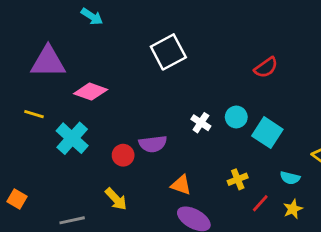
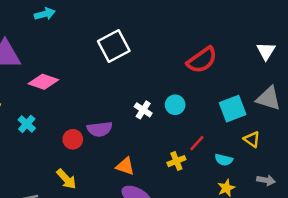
cyan arrow: (92, 17) -> (45, 14), turned -48
red semicircle: (266, 67) -> (202, 60), size x1.4
cyan square: (267, 133) -> (233, 109), moved, turned 36
cyan cross: (72, 138) -> (27, 124), size x0.6
red line: (260, 203) -> (197, 143), moved

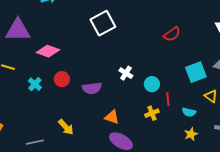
red semicircle: (202, 60) -> (172, 34), size x0.7
cyan circle: (175, 105) -> (152, 84), moved
red circle: (73, 139) -> (62, 79), moved
red line: (197, 143) -> (168, 99), turned -48

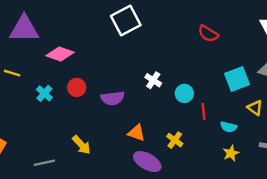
red semicircle: (172, 34) -> (208, 34), turned 66
yellow cross: (152, 113) -> (175, 140), moved, turned -32

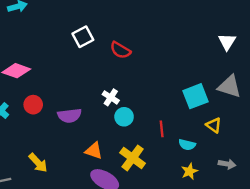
white square: (126, 20) -> (83, 37), size x0.7
red semicircle: (208, 34) -> (120, 50), moved
cyan circle: (184, 93) -> (124, 117), moved
yellow cross: (175, 140) -> (133, 158), size x1.5

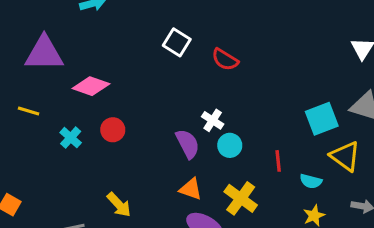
white square: (83, 37) -> (177, 42), turned -30
purple semicircle: (70, 116) -> (188, 144), moved, turned -110
yellow triangle: (214, 125) -> (345, 156), size x1.5

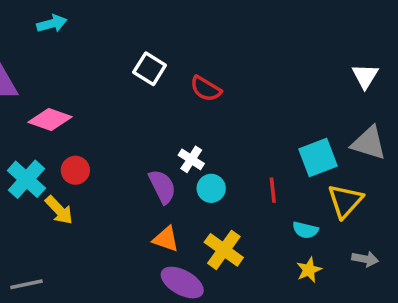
cyan cross: (71, 138) -> (26, 179), size x1.5
yellow triangle: (345, 156) -> (345, 201), turned 36
red line: (278, 161) -> (273, 190), moved
yellow arrow: (119, 205) -> (59, 210), moved

